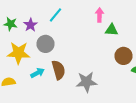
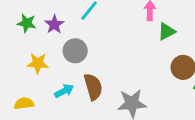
green triangle: (112, 30) -> (167, 31), turned -32
yellow star: (18, 53) -> (38, 63), size x0.7

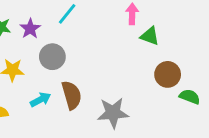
green triangle: (167, 31) -> (150, 36), turned 48

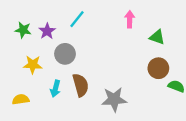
green triangle: (150, 36) -> (157, 37), moved
cyan arrow: (41, 100) -> (55, 89), turned 133

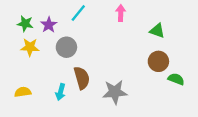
pink arrow: (130, 19) -> (121, 13), moved
yellow star: (33, 65) -> (30, 47), moved
cyan arrow: (55, 89) -> (61, 92), moved

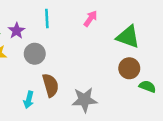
cyan line: (78, 13) -> (47, 19), turned -42
pink arrow: (121, 13) -> (90, 19), turned 35
green triangle: (157, 31) -> (128, 37), size x1.5

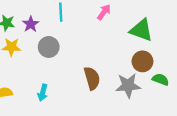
brown semicircle: (50, 85) -> (92, 78), moved
gray star: (84, 100) -> (128, 85), moved

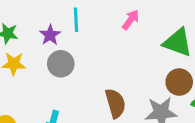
purple star: (31, 24) -> (50, 35), moved

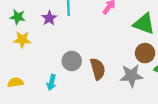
gray circle: (61, 64) -> (72, 61), moved

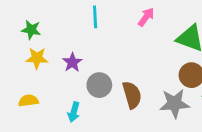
purple star: (49, 18) -> (72, 62), moved
yellow semicircle: (15, 82) -> (28, 101), moved

